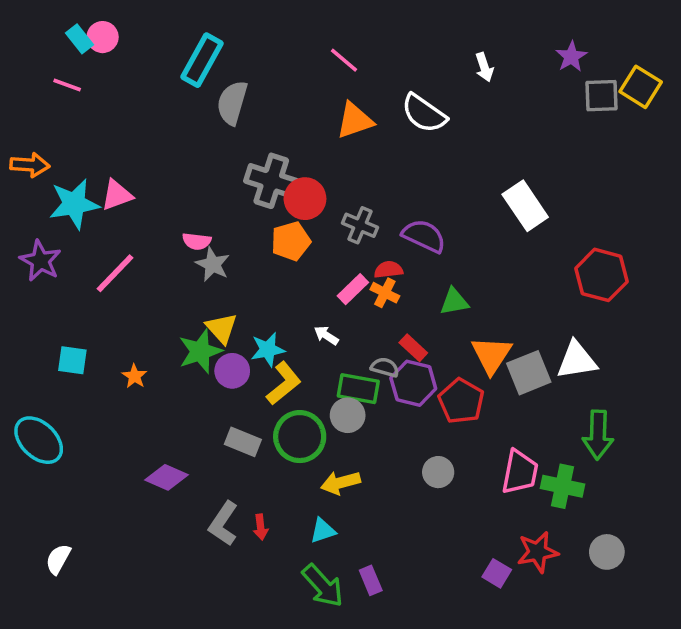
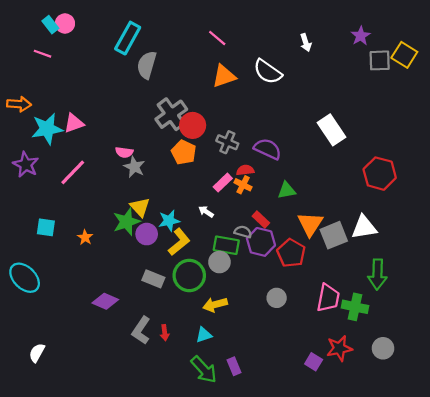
gray cross: (271, 181) -> (171, 114), turned 36
orange pentagon: (291, 241) -> (184, 152), turned -30

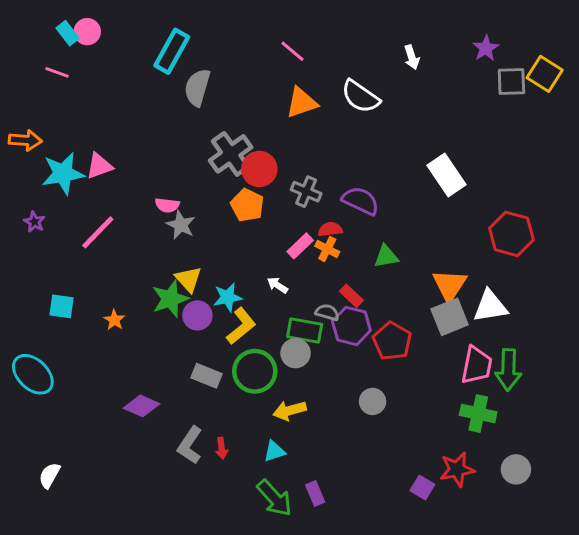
purple star: (26, 165) -> (34, 222), size x0.6
orange triangle: (310, 224) -> (450, 285), moved
pink trapezoid: (328, 298) -> (477, 365), moved

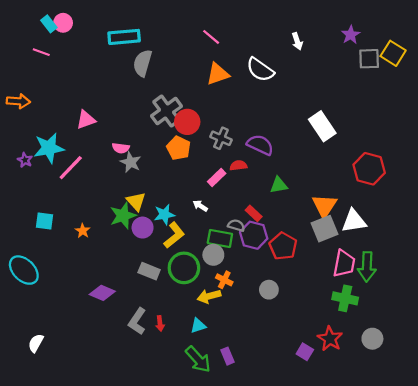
cyan rectangle: (172, 51) -> (124, 37), turned 56
pink triangle: (99, 166) -> (86, 120), moved
cyan star: (63, 174) -> (49, 148), moved
orange cross: (327, 249) -> (224, 280), moved
red star: (457, 469) -> (330, 339), turned -30

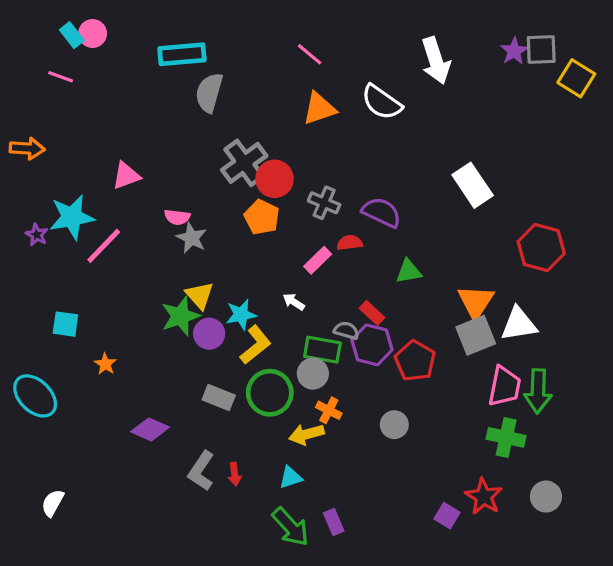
white arrow: (297, 41) -> (436, 61), size x1.8
gray square: (369, 59) -> (541, 49), moved
orange star: (83, 231) -> (105, 364), moved

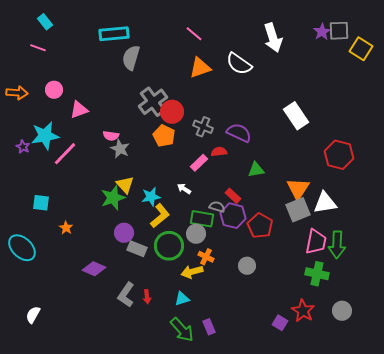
pink circle: (93, 34) -> (54, 90), moved
purple circle: (209, 334) -> (124, 233), moved

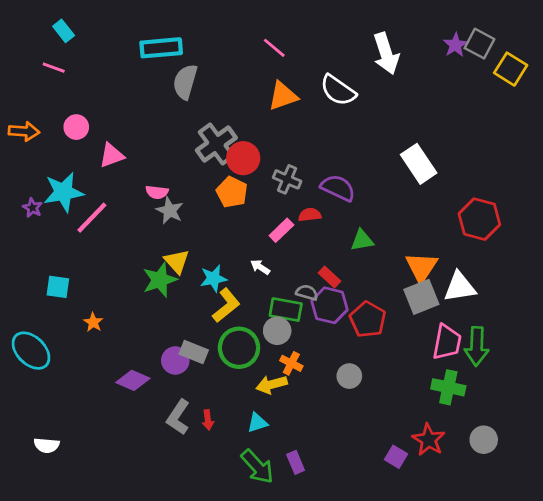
gray square: (339, 31) -> (479, 44), turned 30
purple circle: (124, 233) -> (175, 360), moved
white semicircle: (33, 315) -> (47, 445), turned -114

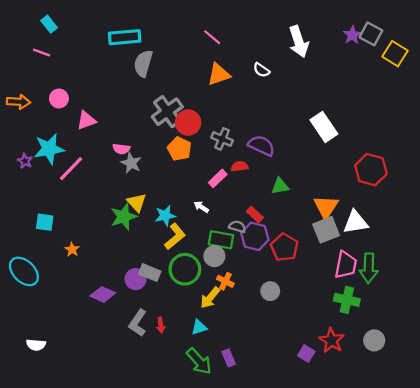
white semicircle: (338, 90) -> (261, 70), size x0.6
yellow arrow: (272, 385) -> (210, 298), turned -35

